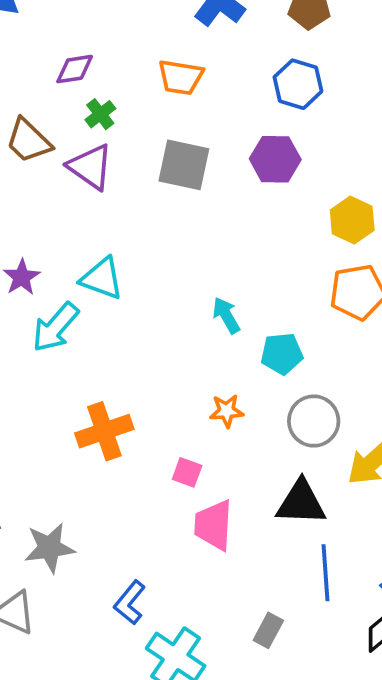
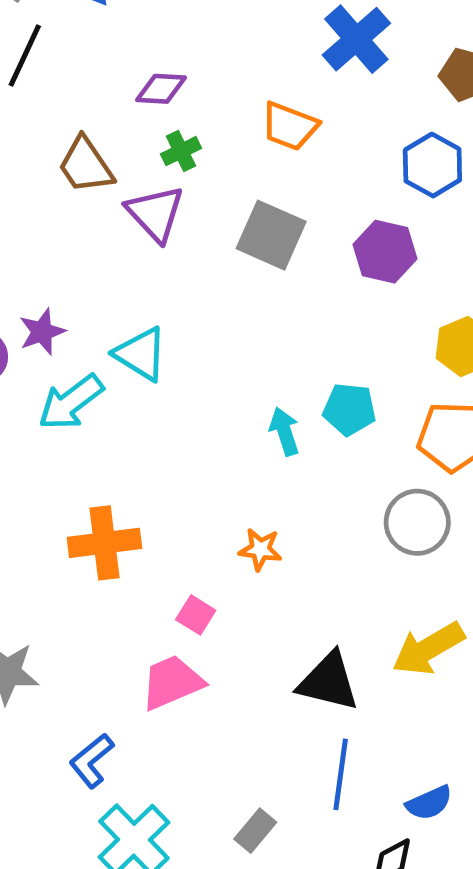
cyan pentagon: (282, 354) -> (349, 409), moved
gray circle: (314, 421) -> (417, 522), moved
pink trapezoid: (214, 525) -> (172, 682), moved, turned 52

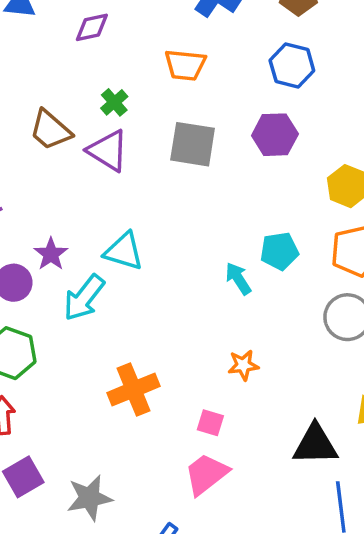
purple diamond: (161, 89) -> (92, 27), moved

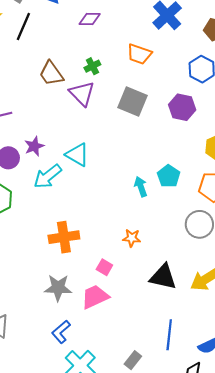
cyan pentagon: (279, 251) -> (169, 176), turned 30
black triangle: (315, 445) -> (163, 277), moved
gray star: (89, 498) -> (58, 288), moved

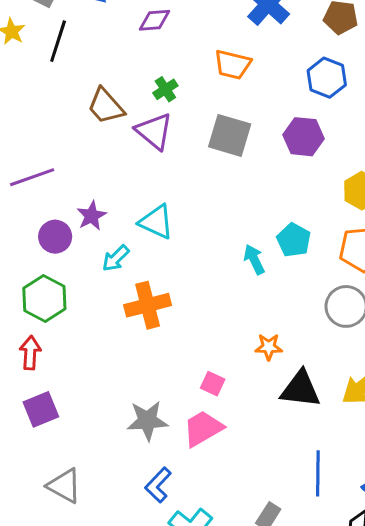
cyan arrow: (48, 176) -> (116, 258), size x0.7
orange cross: (64, 237) -> (148, 305), moved
orange star: (132, 238) -> (269, 347), moved

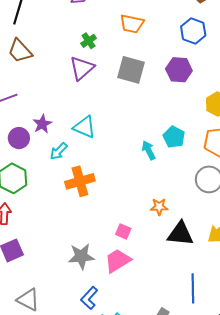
brown trapezoid: (106, 106) -> (20, 51), moved
purple triangle: (154, 131) -> (82, 68), turned 40

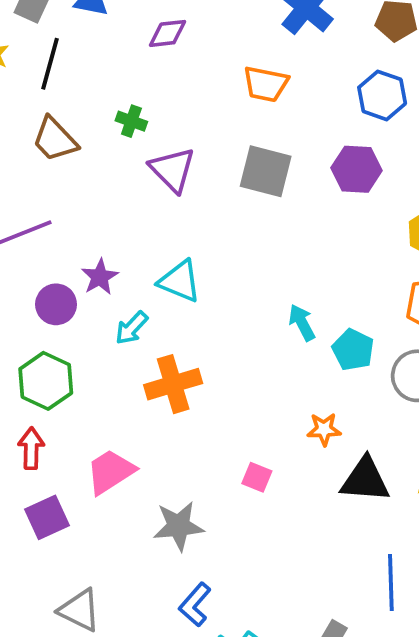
green cross: (89, 41) -> (131, 121), moved, turned -35
purple triangle: (82, 68) -> (173, 170), turned -32
cyan pentagon: (174, 137) -> (353, 350), moved
pink trapezoid: (118, 261) -> (110, 472), moved

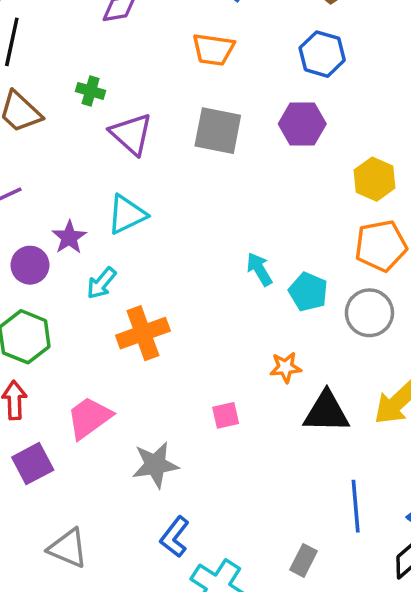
cyan triangle: (180, 281) -> (127, 214), moved, turned -45
pink square: (257, 477) -> (226, 415), turned -32

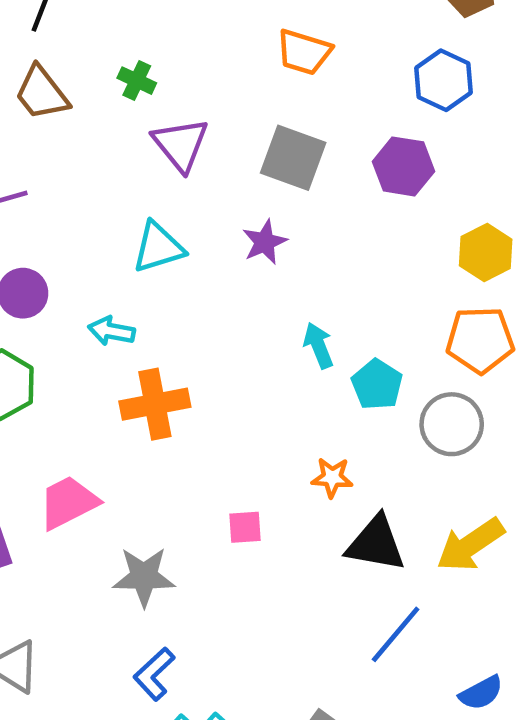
purple star: (69, 237) -> (265, 242), moved
cyan arrow: (101, 283) -> (111, 331), turned 52
blue line: (356, 506) -> (396, 634), moved, turned 36

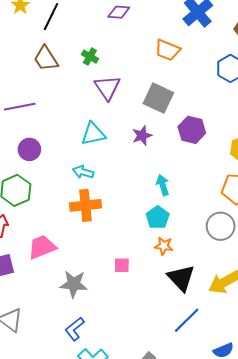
purple hexagon: (403, 166) -> (192, 130), moved
cyan arrow: (111, 331) -> (83, 172), moved
cyan pentagon: (377, 385) -> (158, 217), moved
black triangle: (376, 544) -> (181, 278), turned 32

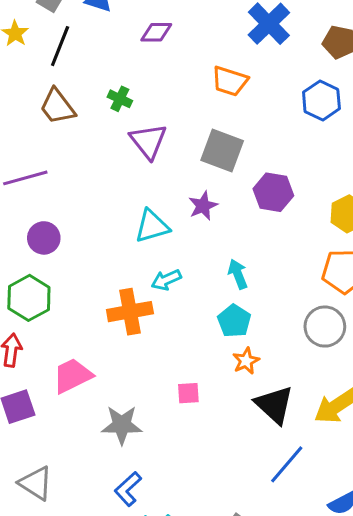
cyan triangle: (93, 134) -> (152, 226), moved
cyan arrow: (83, 172) -> (166, 280), moved, turned -36
orange star: (164, 246) -> (246, 361), turned -30

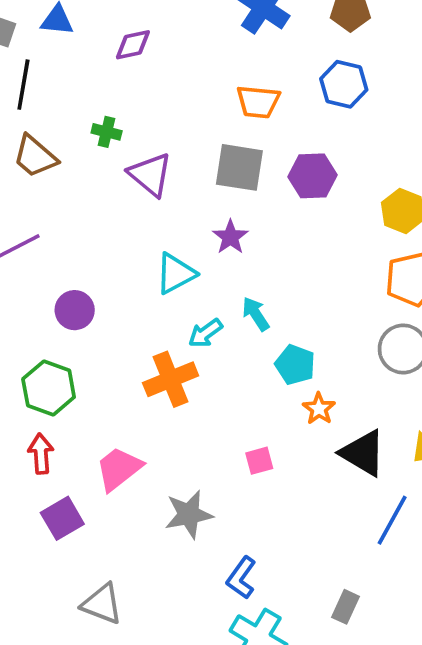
orange trapezoid: (230, 81) -> (258, 102), moved
purple hexagon: (273, 192) -> (313, 176), moved
purple circle: (44, 238) -> (75, 310), moved
cyan arrow: (238, 274) -> (256, 314), moved
blue L-shape: (128, 489) -> (241, 578), moved

